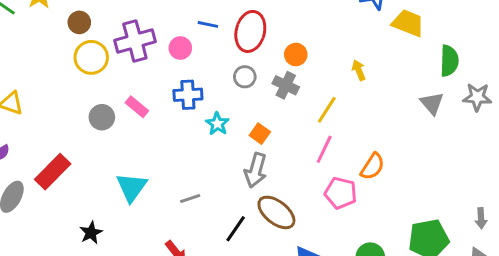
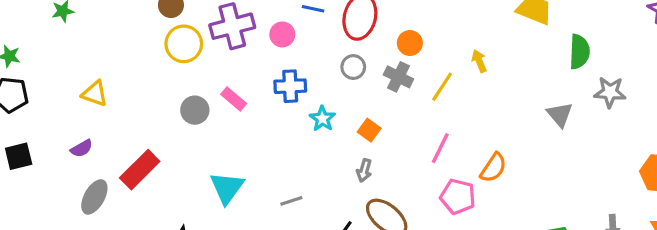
gray triangle: (432, 103) -> (560, 115), moved
yellow line: (327, 110) -> (442, 87), moved
gray arrow: (256, 170) -> (364, 170), size x0.6

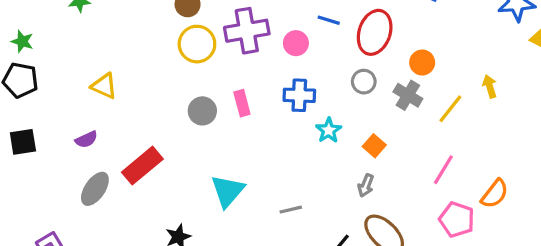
pink rectangle: (234, 99) -> (242, 103), turned 30

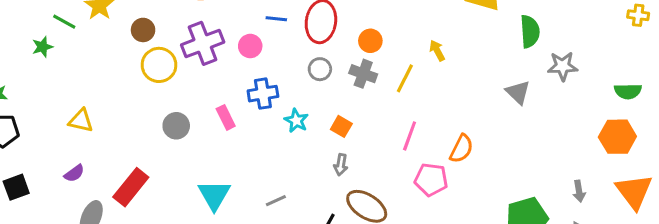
pink rectangle: (242, 103) -> (226, 117), moved

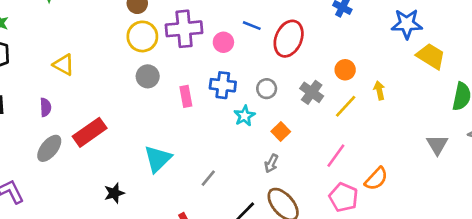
orange circle: (370, 41) -> (345, 70), moved
gray circle: (320, 69) -> (267, 89), moved
gray circle: (176, 126) -> (148, 76), moved
purple semicircle: (74, 173) -> (46, 107), turned -72
gray line: (276, 201) -> (208, 178), turned -42

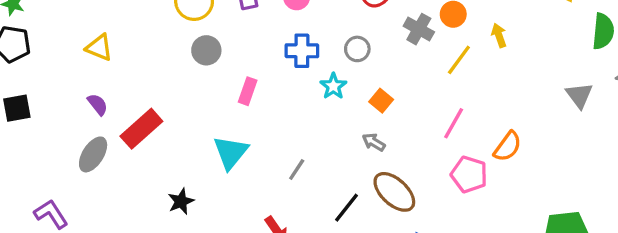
gray cross: (312, 92) -> (419, 29), moved
pink rectangle: (186, 96) -> (248, 91), moved, turned 36
purple semicircle: (46, 107) -> (98, 104), moved, turned -30
gray arrow: (271, 163) -> (374, 142), turned 102

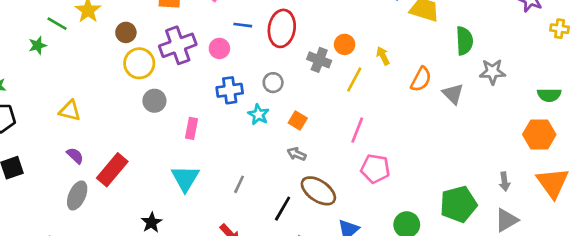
orange semicircle: (508, 146) -> (421, 79), moved

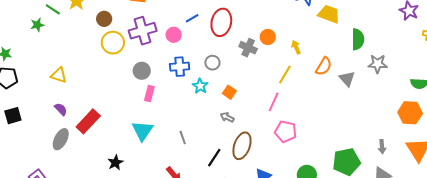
blue line: (243, 25) -> (192, 18), turned -40
yellow line: (354, 80) -> (285, 75), moved
gray circle: (154, 101) -> (142, 71), moved
gray line: (239, 184) -> (183, 138), turned -48
brown ellipse: (318, 191) -> (242, 146), turned 72

